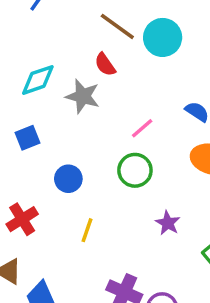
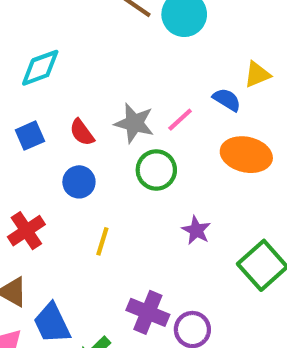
red semicircle: (105, 64) -> (82, 132), moved
gray star: (83, 96) -> (134, 123), moved
pink line: (142, 128) -> (180, 120), moved

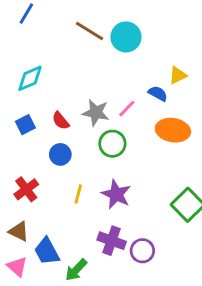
purple star: (196, 230) -> (116, 194), moved, size x1.5

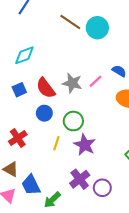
red semicircle: (61, 121) -> (46, 88), size x1.5
green circle: (112, 144) -> (73, 121), moved
purple cross: (112, 241) -> (80, 179), turned 30

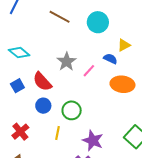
cyan circle: (97, 28) -> (98, 22), moved
cyan diamond: (24, 55) -> (19, 53), turned 65
gray star: (72, 83) -> (66, 62), moved, turned 30
purple star: (85, 145) -> (93, 141), moved

